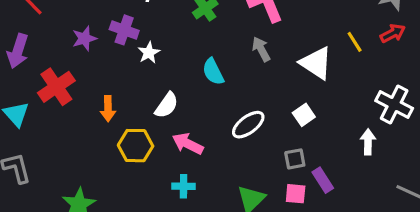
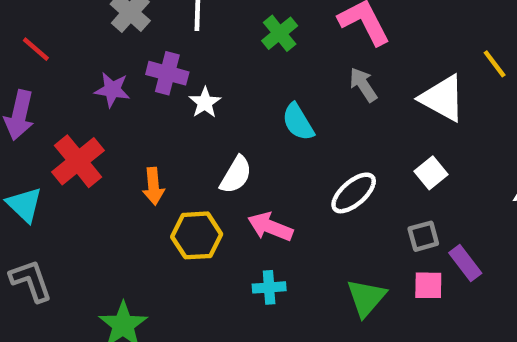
purple star: (84, 38) -> (112, 90), turned 30

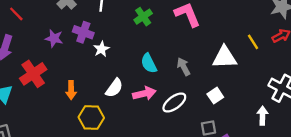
gray arrow: (363, 85) -> (184, 67), moved
white triangle: (443, 98) -> (225, 57), turned -36
pink arrow: (270, 227) -> (144, 93), moved, turned 140

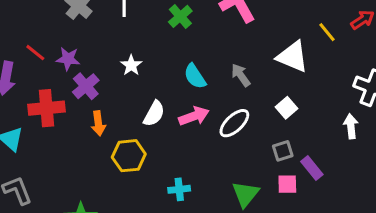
red line: (16, 14) -> (35, 53), moved
purple cross: (83, 32) -> (86, 86), moved, turned 36
white triangle: (225, 57) -> (293, 57), turned 32
red cross: (33, 74) -> (46, 108), turned 36

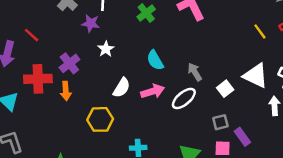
white triangle: (293, 57) -> (256, 76), moved
purple star: (68, 59) -> (91, 23), moved
gray arrow: (241, 75) -> (195, 72), moved
orange arrow: (98, 123) -> (66, 91), moved

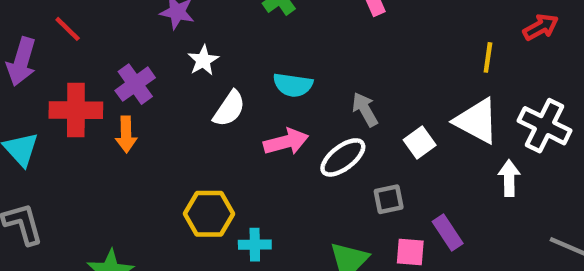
yellow line: (260, 31) -> (488, 57), moved, turned 42
cyan semicircle: (155, 60) -> (293, 85), turned -54
white semicircle: (122, 88) -> (229, 109), moved
yellow hexagon: (100, 119) -> (209, 214), moved
gray square: (220, 122) -> (389, 199), moved

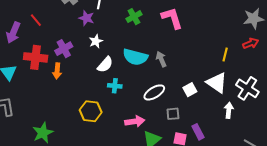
cyan semicircle: (293, 85) -> (135, 57), size x1.4
gray arrow: (365, 109) -> (161, 59), moved
pink arrow: (286, 142) -> (135, 121), moved
cyan cross: (255, 245) -> (115, 86), moved

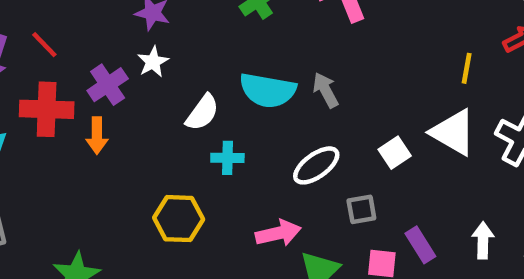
red line: (36, 20) -> (44, 45), moved
white star: (96, 41) -> (153, 62), moved
white arrow: (229, 110) -> (483, 240), moved

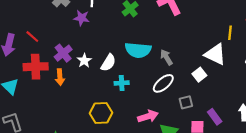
white star: (153, 62) -> (84, 61), moved
gray arrow: (326, 90) -> (166, 57), moved
white triangle: (453, 132) -> (215, 54), moved

